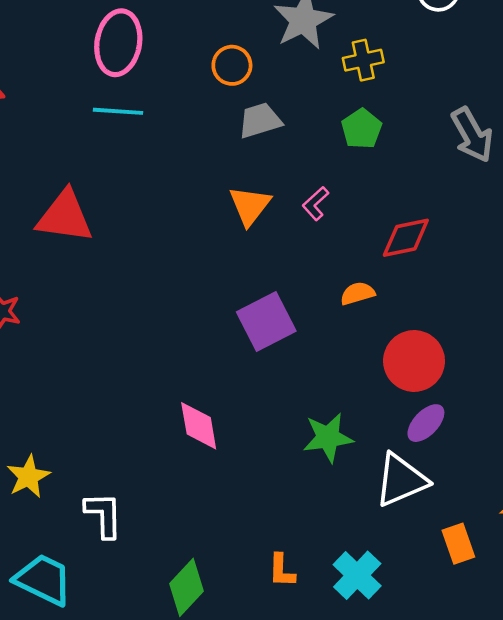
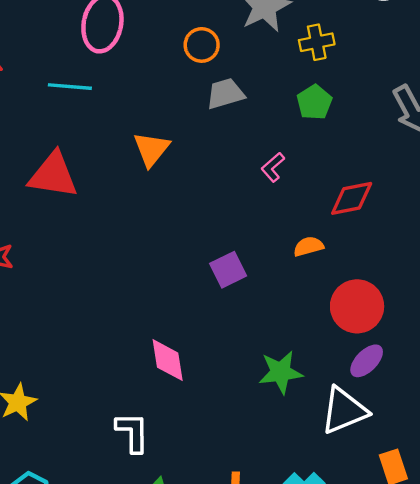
cyan line: (118, 111) -> (70, 87), moved
orange triangle: (250, 206) -> (151, 149), moved
purple square: (266, 321) -> (228, 270), size x0.7
white L-shape: (104, 515) -> (132, 432), moved

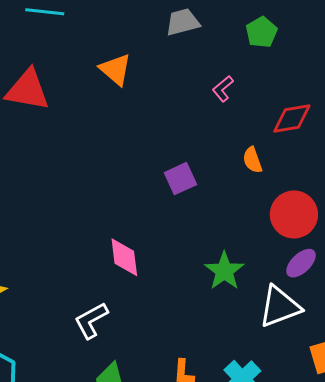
orange triangle: (151, 149) -> (115, 69), turned -30
orange semicircle: (308, 246) -> (252, 160), turned -96
green star: (281, 372) -> (224, 271), turned -30
white L-shape: (132, 432) -> (91, 320), turned -120

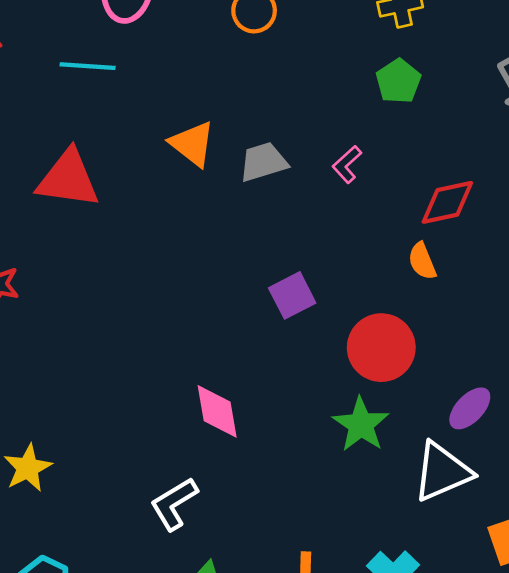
gray trapezoid: (183, 22) -> (263, 162), moved
orange semicircle: (252, 160) -> (422, 261), moved
red circle: (294, 214) -> (381, 348), moved

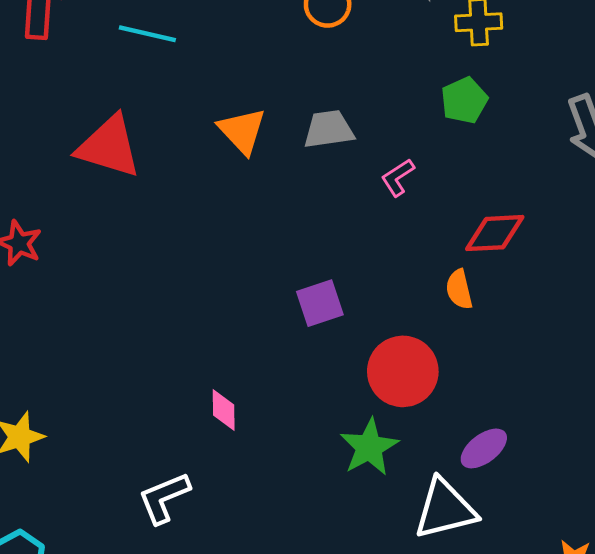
gray trapezoid: (263, 162) -> (329, 129), moved
pink diamond: (217, 411) -> (224, 410), size x0.7

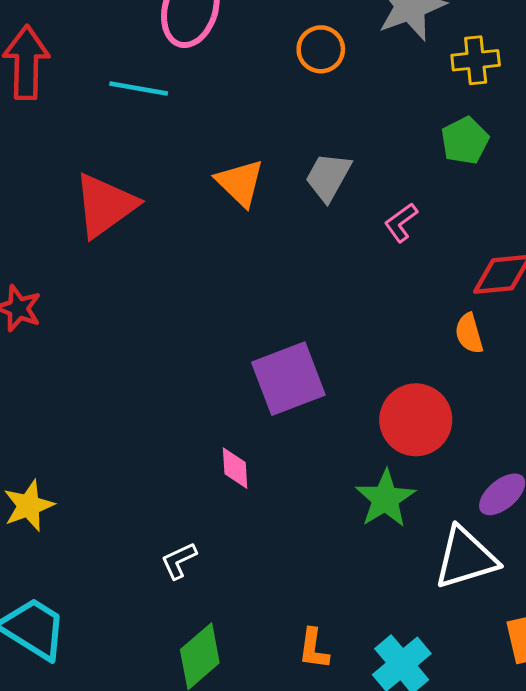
gray trapezoid: (329, 129) -> (328, 177), turned -50
red triangle: (109, 146) -> (105, 205), turned -50
purple square: (320, 303) -> (288, 379), moved, size x1.5
white L-shape: (164, 498) -> (179, 561), size x0.7

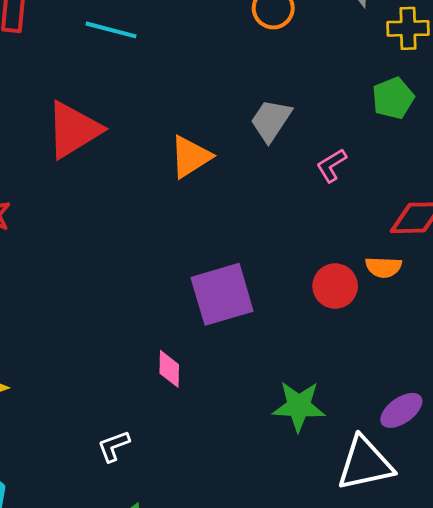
orange triangle: (240, 183) -> (190, 157), moved, turned 39
orange semicircle: (469, 333) -> (383, 267), turned -76
red circle: (416, 420) -> (335, 286), moved, size x0.7
green star: (385, 499) -> (299, 406), turned 30

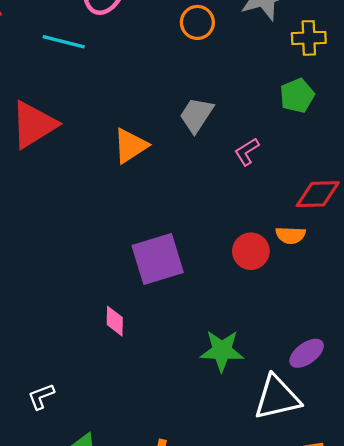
white L-shape: (114, 446) -> (41, 396), moved

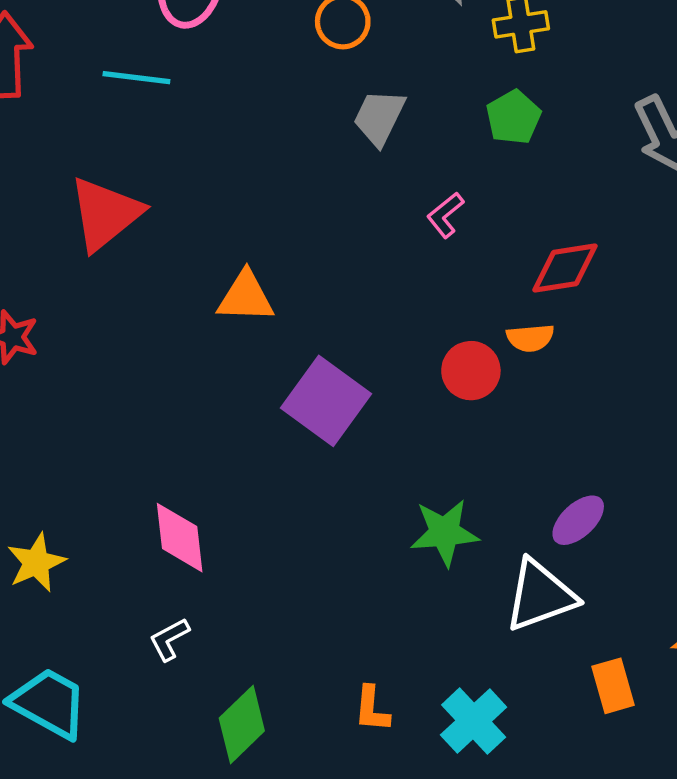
gray trapezoid: (196, 115) -> (379, 117), moved
orange triangle: (130, 146) -> (246, 297), moved, turned 42
purple square: (158, 259) -> (326, 401), turned -30
pink diamond: (115, 321) -> (180, 538), moved, size x1.5

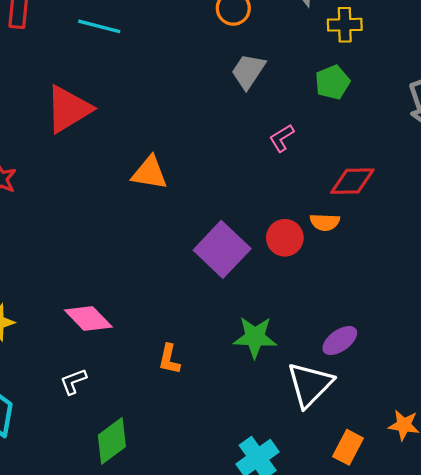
purple square: (326, 401) -> (222, 249), moved
pink diamond: (180, 538) -> (88, 319), turned -45
white triangle: (540, 595) -> (310, 385), turned -33
orange rectangle: (613, 686) -> (348, 447), turned 36
orange L-shape: (372, 709) -> (169, 359), moved

